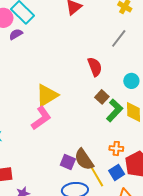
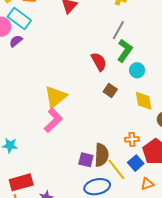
green L-shape: (114, 110) -> (125, 51), moved
brown semicircle: (84, 159) -> (102, 155), turned -135

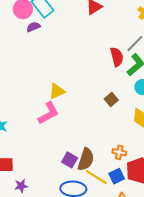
red semicircle: (99, 62) -> (117, 57), moved
yellow triangle: (56, 97) -> (57, 91), size x0.7
yellow line: (116, 169) -> (96, 177), turned -35

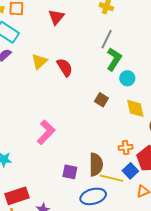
red semicircle: (117, 57) -> (65, 67), moved
yellow triangle: (57, 91) -> (39, 61), moved
purple square: (70, 160) -> (70, 172), moved

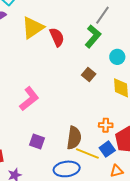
green L-shape: (114, 59) -> (93, 36), moved
yellow triangle: (39, 61) -> (33, 28), size x1.4
purple square: (70, 172) -> (37, 142), moved

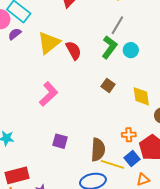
cyan circle: (117, 57) -> (131, 50), moved
pink L-shape: (29, 99) -> (49, 94), moved
purple square: (37, 142) -> (60, 141), moved

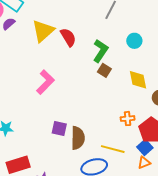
green L-shape: (109, 47) -> (100, 51), moved
cyan circle: (131, 50) -> (134, 41), moved
brown semicircle: (98, 150) -> (78, 138), moved
blue square: (132, 158) -> (145, 147), moved

